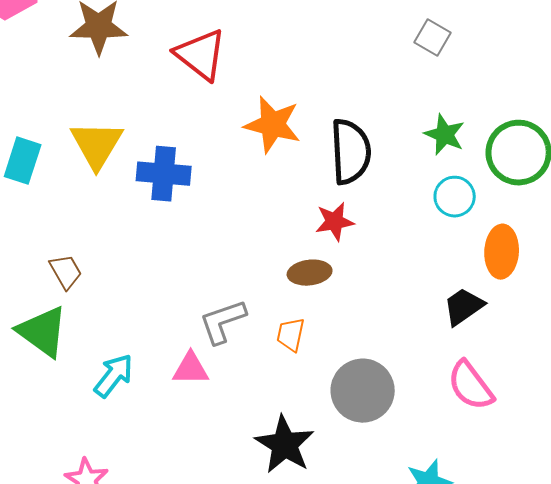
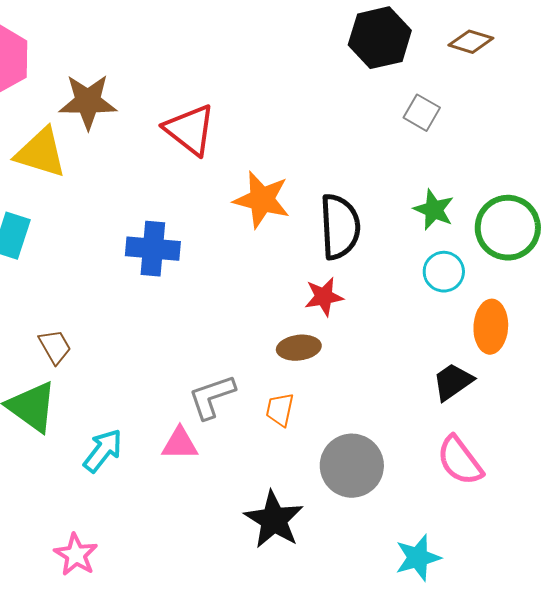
yellow triangle: (97, 145) -> (41, 153), moved, turned -44

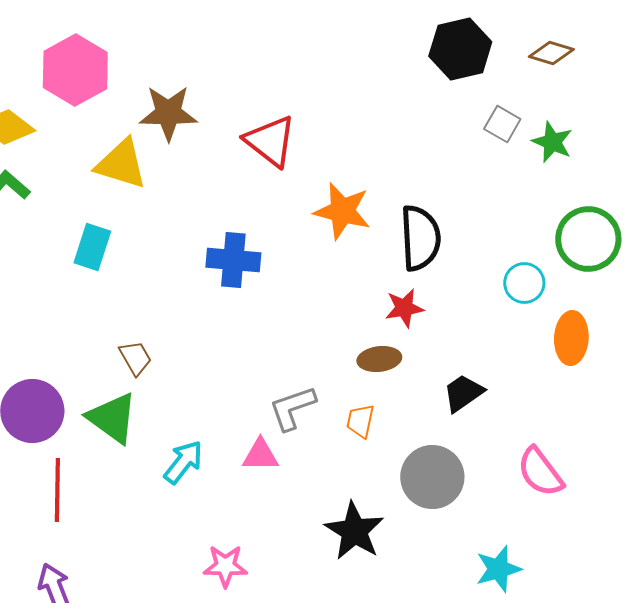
green star: (434, 210) -> (552, 142), moved
black trapezoid: (453, 382) -> (463, 393), moved
pink star: (76, 555) -> (225, 566), moved, turned -30

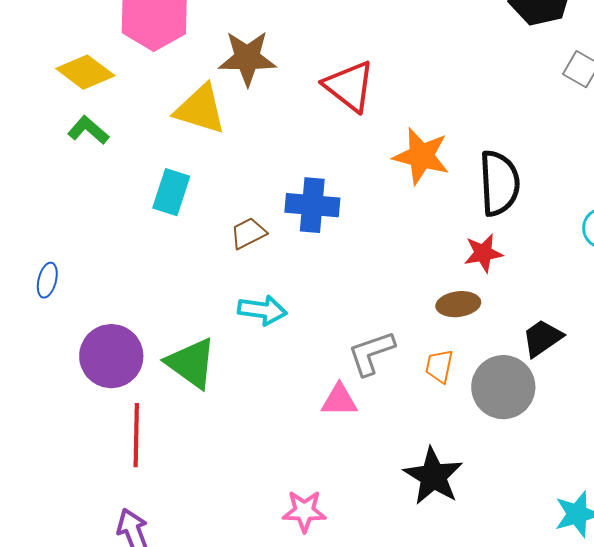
brown trapezoid: (135, 358) -> (248, 233), moved, turned -87
cyan arrow: (183, 462) -> (262, 310), moved, turned 60
gray circle: (432, 477) -> (503, 387), moved

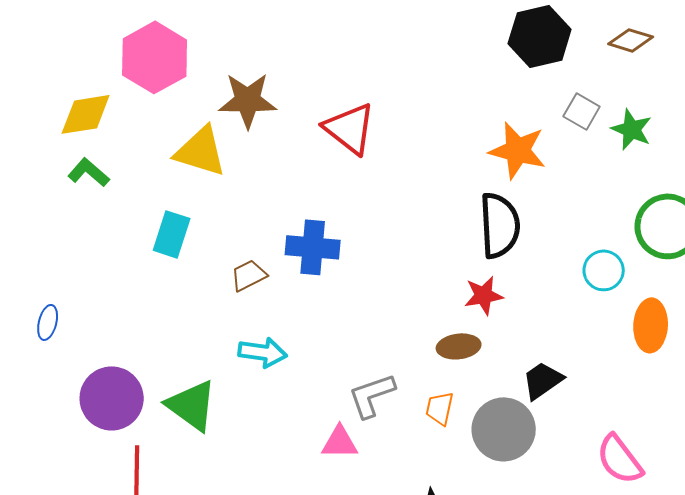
yellow diamond: (85, 72) -> (86, 114), turned -46
orange star: (421, 156) -> (518, 150), moved

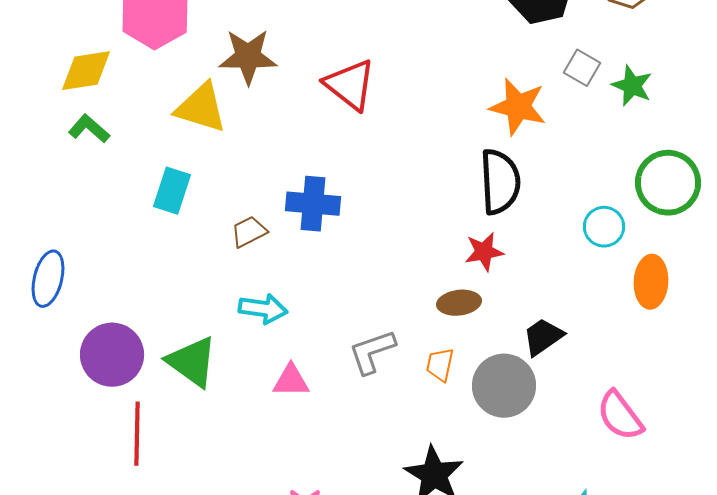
blue ellipse: (48, 322) -> (48, 279), size x1.6
pink triangle: (340, 442) -> (291, 381), moved

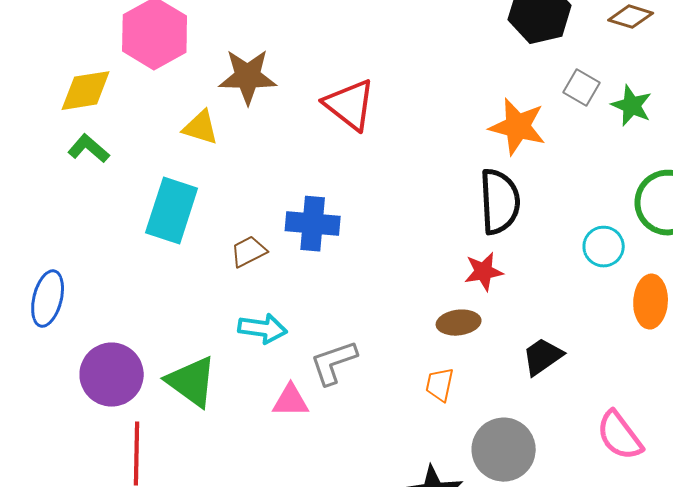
yellow triangle: (201, 108) -> (201, 128), size x0.7
cyan rectangle: (172, 191) -> (172, 211), size x1.4
gray L-shape: (372, 352) -> (334, 363), moved
gray circle: (504, 386) -> (504, 450), moved

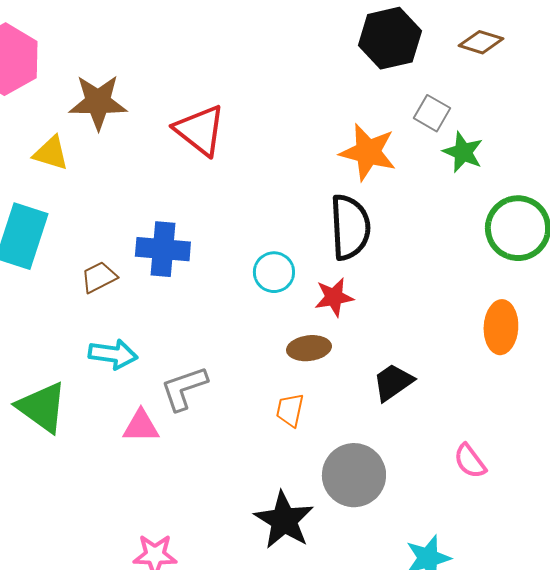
green star: (632, 106) -> (463, 152), moved
cyan circle: (604, 247) -> (274, 272), moved
pink semicircle: (620, 436) -> (470, 461), size x0.7

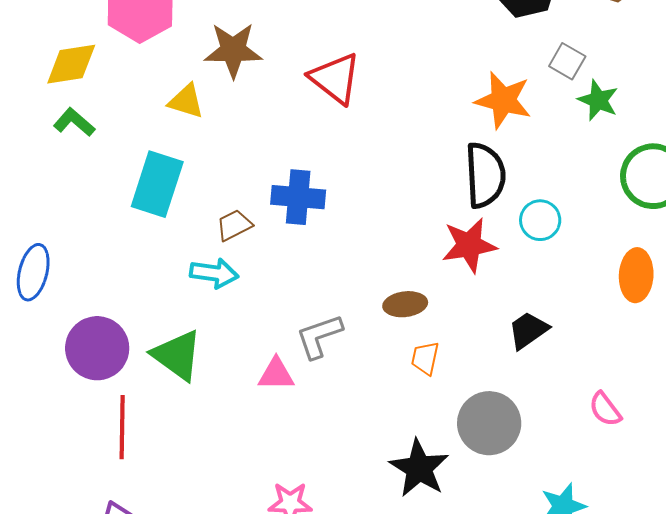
cyan circle: (274, 272) -> (540, 220), moved
red star: (334, 297) -> (469, 245), size x1.4
brown ellipse: (309, 348) -> (405, 304), moved
cyan arrow: (113, 354) -> (214, 273), moved

